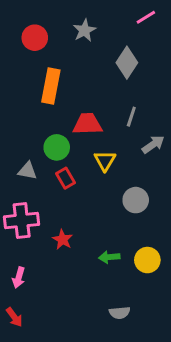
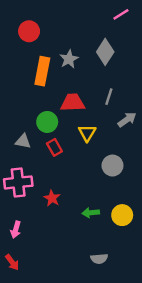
gray star: (84, 30) -> (69, 59), moved

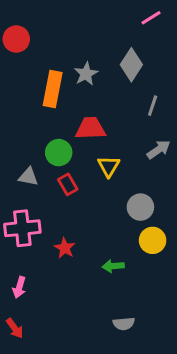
red circle: (29, 31) -> (16, 39), moved
gray line: (109, 97) -> (153, 106), moved
yellow circle: (122, 215) -> (153, 240), moved

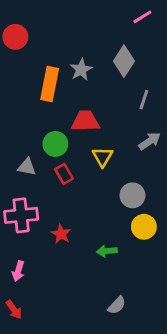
gray semicircle: (124, 324) -> (117, 305), turned -42

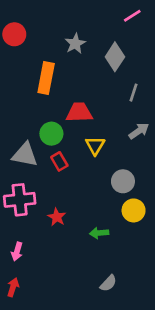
gray star: (81, 70) -> (75, 44), moved
gray triangle: (27, 167) -> (25, 155), size x1.5
red arrow: (14, 310) -> (13, 287), turned -126

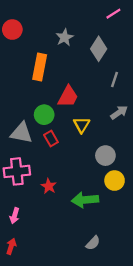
red trapezoid: (79, 112) -> (68, 97), turned 120
green arrow: (99, 233) -> (85, 200), size x1.6

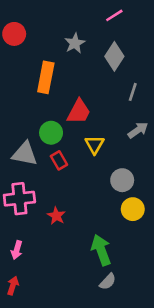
pink line: (113, 14) -> (114, 15), moved
green arrow: (85, 200) -> (101, 250), moved, turned 75

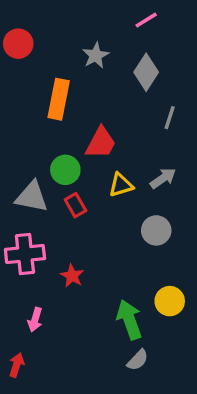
gray arrow: (138, 130) -> (163, 178), moved
yellow triangle: (95, 145) -> (121, 185), turned 42
yellow circle: (133, 209) -> (170, 301), moved
pink arrow: (17, 250) -> (35, 320), moved

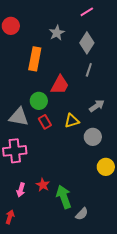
gray line: (170, 118) -> (89, 70), moved
yellow triangle: (121, 185) -> (72, 121), moved
red star: (72, 276) -> (43, 185), moved
yellow circle: (170, 301) -> (106, 167), moved
green arrow: (129, 320) -> (64, 197), moved

